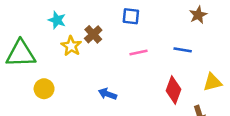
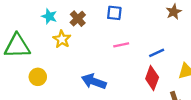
brown cross: (93, 34) -> (78, 19), moved
blue line: (183, 50) -> (157, 53), moved, turned -35
blue arrow: (107, 94) -> (94, 81), size x1.5

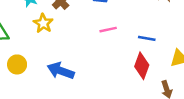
blue line: (157, 53) -> (147, 38), turned 35
blue arrow: (94, 81) -> (61, 71), moved

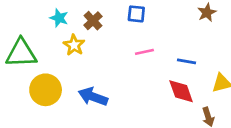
yellow circle: (17, 64) -> (46, 90), size x1.5
red diamond: (142, 66) -> (181, 91), turned -40

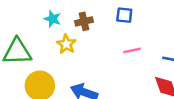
brown cross: (93, 21) -> (84, 21), turned 30

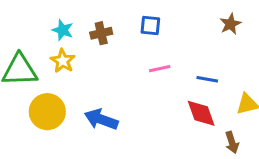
yellow star: (66, 44) -> (63, 61), moved

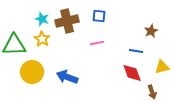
brown star: (230, 24) -> (151, 31), moved
brown cross: (101, 33) -> (67, 21), size x1.6
pink line: (160, 69) -> (97, 43), moved

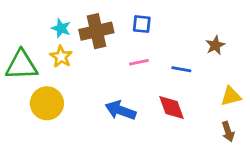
blue line: (136, 51) -> (181, 69), moved
red diamond: (132, 73) -> (171, 108), moved
blue arrow: (67, 77) -> (121, 110), moved
brown arrow: (152, 92) -> (228, 132), moved

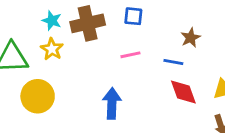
brown star: (215, 45) -> (191, 38), moved
red diamond: (171, 108) -> (183, 92), moved
blue arrow: (121, 110) -> (112, 103), turned 72

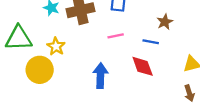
yellow star: (52, 49) -> (56, 46), moved
red diamond: (183, 92) -> (143, 66), moved

